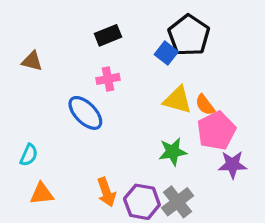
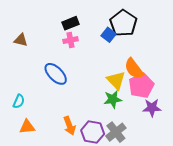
pink cross: (108, 79) -> (70, 40), moved
yellow triangle: (178, 100) -> (116, 80), moved, turned 30
orange semicircle: (205, 105) -> (134, 69), size x1.5

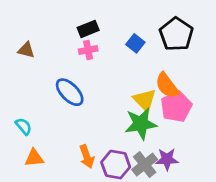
black pentagon: (123, 23) -> (176, 34), moved
green star: (113, 99) -> (141, 124), size x1.4
cyan semicircle: (19, 101) -> (24, 126), turned -64
purple star: (152, 108) -> (167, 159), moved

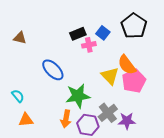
black rectangle: (88, 29) -> (78, 34), moved
pink cross: (88, 50) -> (89, 45), moved
green star: (141, 124) -> (78, 96), moved
orange arrow: (87, 157) -> (66, 119), turned 30
gray cross: (145, 165) -> (108, 113), moved

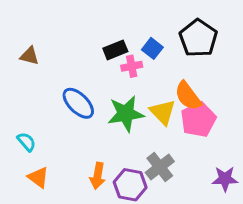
green star: (78, 96) -> (126, 114), moved
orange triangle: (26, 120) -> (38, 177), turned 42
purple star: (127, 121) -> (225, 179), moved

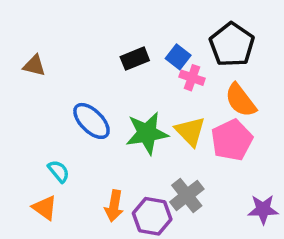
pink cross: (132, 66) -> (192, 78), moved, turned 30
orange semicircle: (188, 96) -> (241, 100), moved
cyan semicircle: (26, 142) -> (59, 171), moved

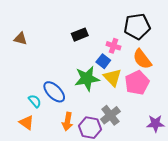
black pentagon: (232, 45) -> (137, 26), turned 30
blue square: (178, 57) -> (103, 61), moved
blue ellipse: (91, 121) -> (54, 92), moved

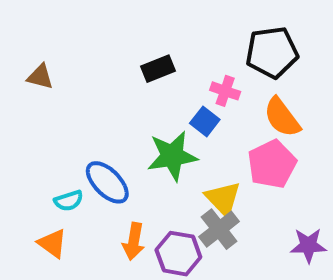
yellow triangle: (112, 78) -> (223, 199), moved
cyan semicircle: (35, 101) -> (69, 201), turned 112

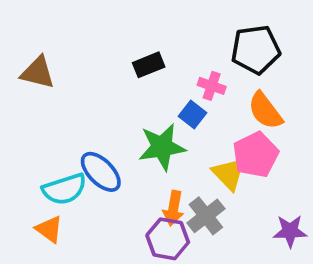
brown triangle: (40, 77) -> (38, 72), size x1.4
yellow triangle: (223, 199) -> (229, 174), moved
cyan semicircle: (69, 201) -> (64, 189), size x1.6
orange arrow: (134, 241) -> (173, 208), moved

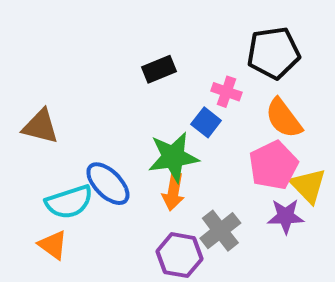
brown triangle: (38, 72) -> (41, 126), moved
yellow triangle: (229, 174) -> (308, 186), moved
orange arrow: (173, 208) -> (173, 192), moved
purple star: (290, 231) -> (286, 216), moved

